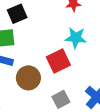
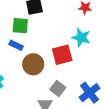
gray square: (61, 99) -> (58, 89), turned -35

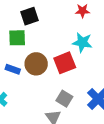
blue rectangle: (16, 45) -> (13, 69), moved
brown circle: (33, 64) -> (36, 64), moved

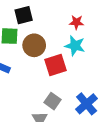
red star: (82, 11) -> (76, 22), moved
brown circle: (36, 64) -> (34, 45), moved

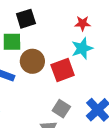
brown circle: (34, 45) -> (32, 61), moved
cyan star: (75, 46) -> (82, 48), turned -30

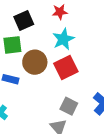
red star: (83, 23) -> (60, 12), moved
cyan star: (82, 48) -> (63, 39), moved

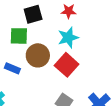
red square: (66, 67) -> (67, 65), turned -30

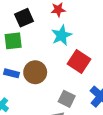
brown circle: (38, 55) -> (35, 72), moved
red square: (67, 65) -> (79, 62), moved

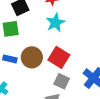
red square: (79, 62) -> (59, 57), moved

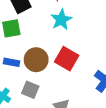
gray square: (62, 81) -> (30, 90), moved

